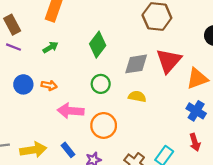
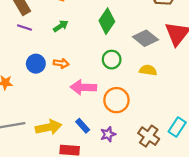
gray diamond: (136, 64) -> (145, 38), turned 50

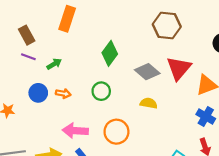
green arrow: (61, 26) -> (54, 64), moved
green circle: (112, 60) -> (101, 91), moved
pink arrow: (83, 87) -> (75, 131), moved

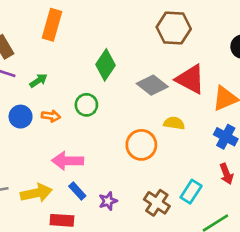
red triangle: (179, 68) -> (190, 79), turned -40
green circle: (101, 91) -> (86, 105), moved
yellow semicircle: (149, 103) -> (174, 123), moved
orange circle: (116, 132) -> (141, 145), moved

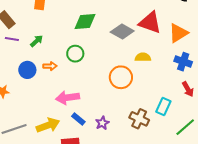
green diamond: (106, 65) -> (85, 22), turned 60

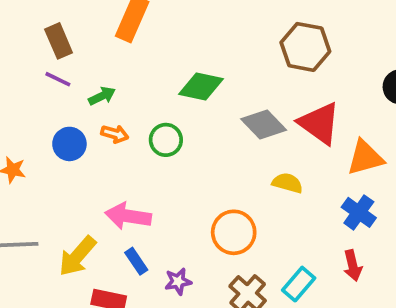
orange arrow: (50, 66) -> (115, 134), moved
orange circle: (121, 77) -> (234, 232), moved
yellow arrow: (48, 125) -> (77, 256), turned 135

